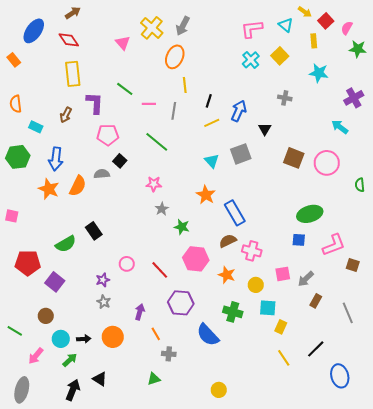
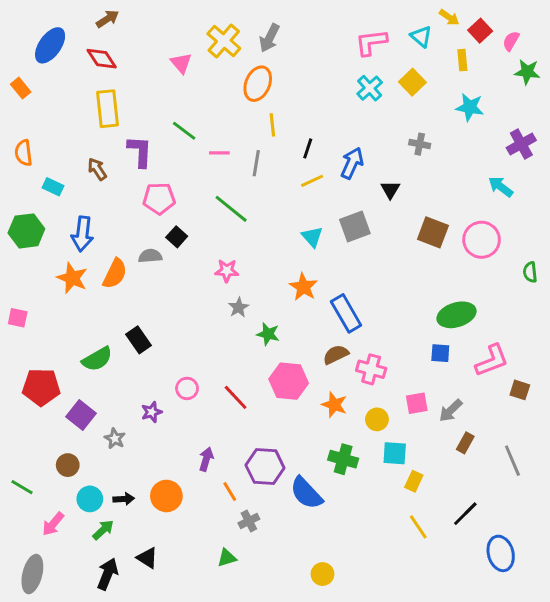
brown arrow: (66, 115) -> (97, 169), turned 119
gray star: (104, 302) -> (115, 439), moved
purple hexagon: (181, 303) -> (265, 467), moved
gray cross: (169, 354) -> (249, 521), turned -32

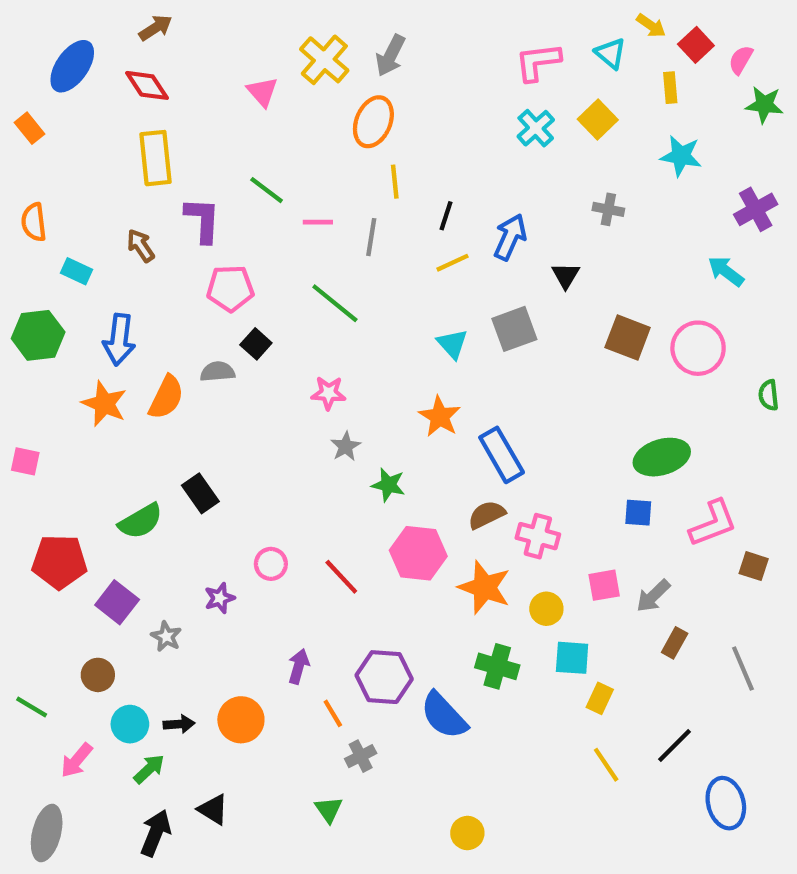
orange star: (334, 405) -> (484, 587), size x1.4
green triangle: (227, 558) -> (329, 810), turned -48

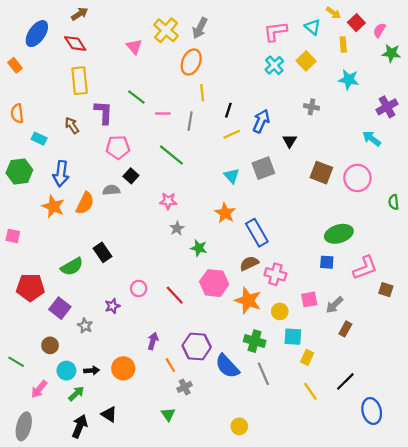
gray line: (743, 669) -> (263, 374), moved

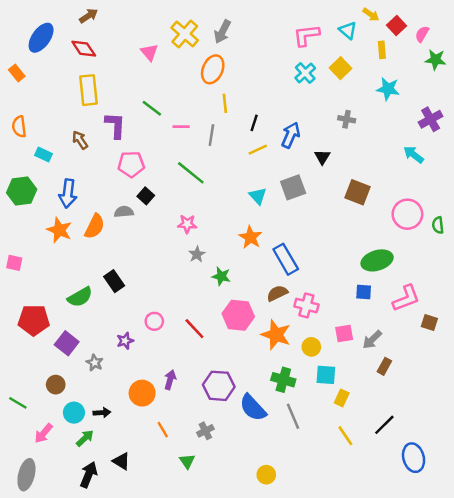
pink circle: (357, 178) -> (407, 214), moved
orange line: (170, 365) -> (163, 430), moved
orange circle: (123, 368) -> (142, 393), moved

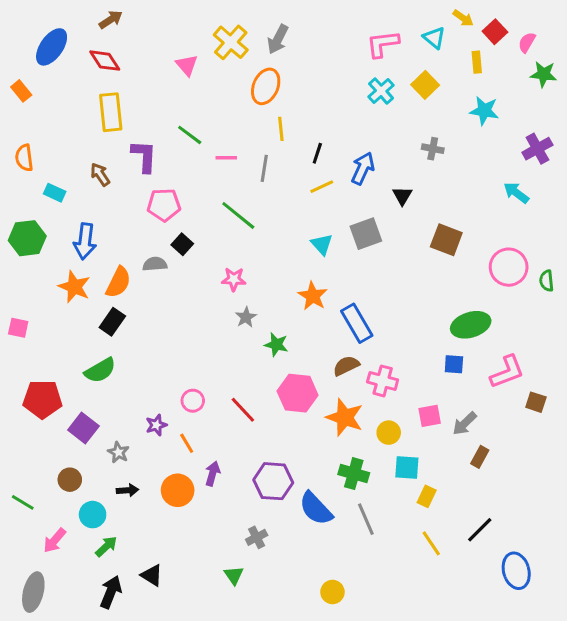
black rectangle: (114, 281) -> (112, 322), moved, turned 70
black arrow: (102, 413) -> (127, 490), moved
orange line: (163, 430) -> (187, 443), moved

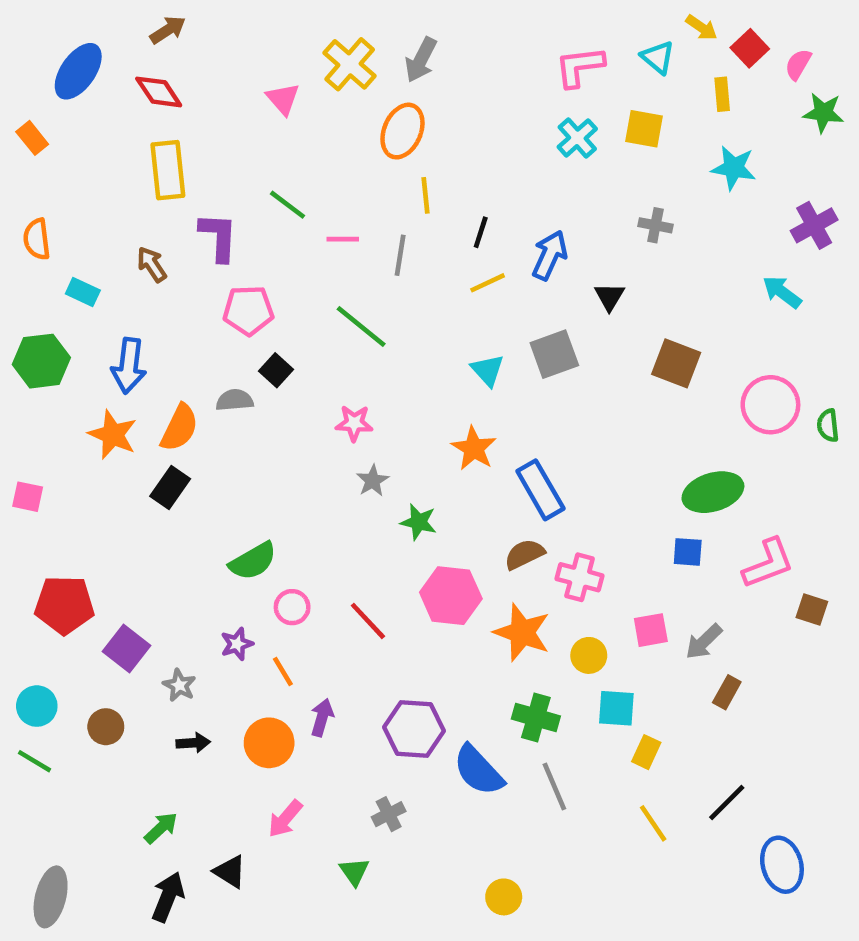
yellow square: (425, 85) -> (644, 129), turned -36
green semicircle: (100, 370) -> (253, 561), moved
cyan circle: (93, 515) -> (37, 706), moved
pink arrow: (55, 540) -> (285, 819), moved

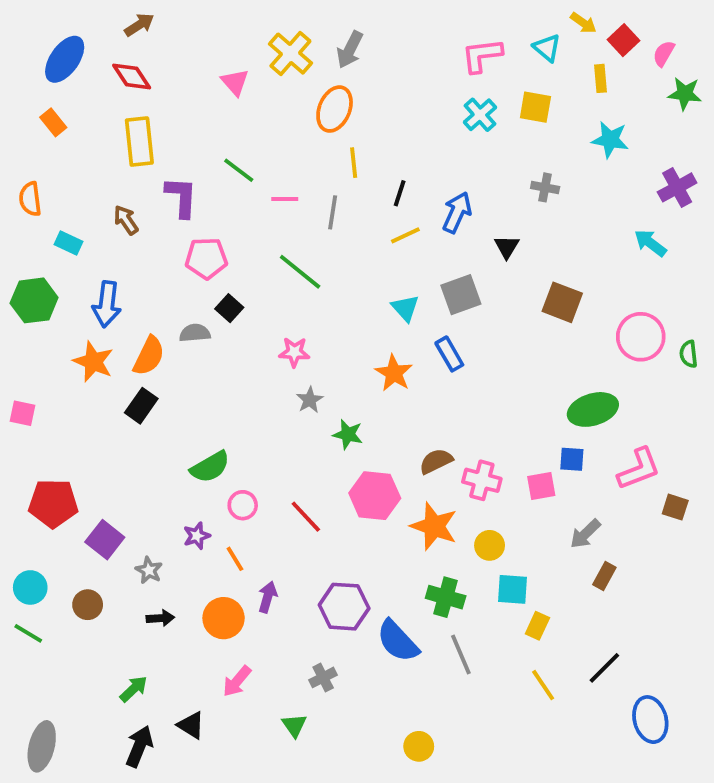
orange rectangle: (32, 138) -> (53, 122), moved
blue rectangle: (540, 490) -> (449, 354), moved, size x0.7
pink square: (651, 630) -> (541, 486), moved

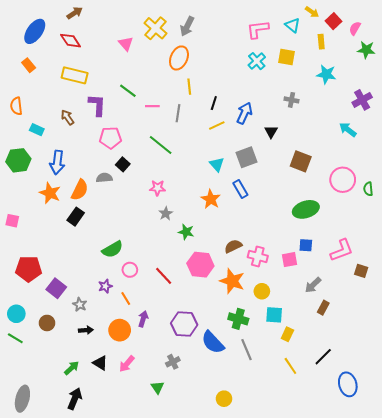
yellow rectangle: (139, 142) -> (75, 75), turned -70
green ellipse: (593, 409) -> (306, 209), moved
black triangle: (191, 725) -> (100, 363), moved

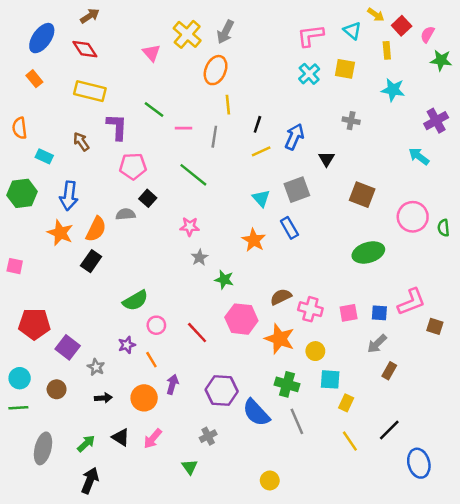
blue square: (306, 245) -> (379, 313), moved
green line: (15, 338) -> (18, 408), turned -35
gray ellipse: (22, 399) -> (43, 448), moved

